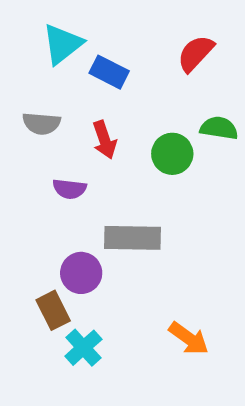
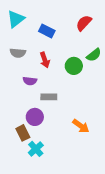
cyan triangle: (62, 44) -> (16, 19), moved
green semicircle: (219, 128) -> (94, 55), turned 133
gray rectangle: (133, 238) -> (49, 97), moved, size x0.7
orange arrow: (189, 338) -> (81, 126), moved

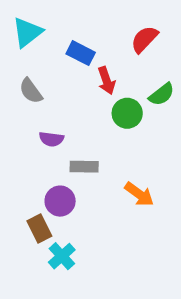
gray semicircle: (18, 53) -> (31, 91), turned 49
red arrow: (45, 60) -> (107, 81), moved
orange arrow: (81, 126) -> (139, 194), moved

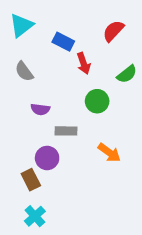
green circle: (127, 113) -> (97, 101), moved
cyan cross: (62, 256) -> (35, 216), moved

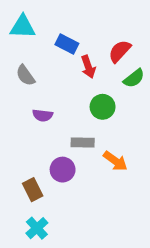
cyan triangle: (21, 25) -> (23, 27), turned 40
red semicircle: (113, 31) -> (120, 51), moved
gray rectangle: (66, 131) -> (83, 142), moved
purple circle: (47, 158) -> (63, 170), moved

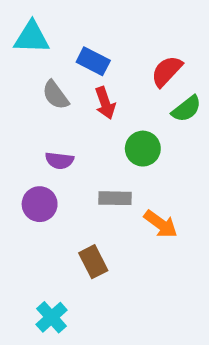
red arrow: (88, 67) -> (105, 103), moved
gray semicircle: (25, 75) -> (55, 95), moved
purple circle: (63, 170) -> (40, 204), moved
brown rectangle: (33, 190) -> (93, 262), moved

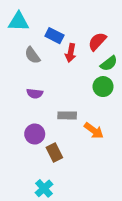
red arrow: (105, 103) -> (71, 53), moved, turned 30
green circle: (143, 149) -> (103, 87), moved
purple circle: (40, 204) -> (35, 134), moved
cyan cross: (52, 317) -> (44, 188), moved

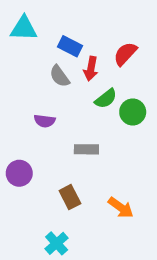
gray semicircle: (32, 55) -> (60, 76), moved
green semicircle: (109, 63) -> (106, 99), moved
orange arrow: (94, 131) -> (121, 208), moved
purple circle: (35, 134) -> (19, 173), moved

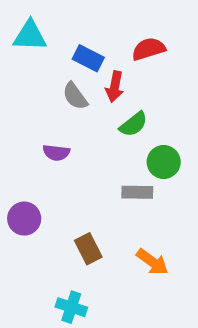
red semicircle: (125, 54) -> (149, 49), moved, turned 30
green circle: (133, 112) -> (164, 162), moved
gray rectangle: (86, 149) -> (137, 192), moved
cyan cross: (57, 243) -> (71, 307), turned -30

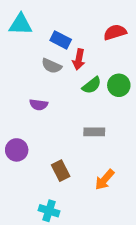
red semicircle: (149, 49) -> (115, 32), moved
gray semicircle: (75, 96) -> (52, 66), turned -30
green circle: (164, 162) -> (119, 85), moved
orange arrow: (152, 262) -> (105, 180), turned 95

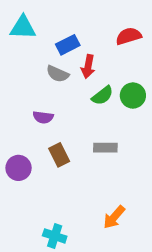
blue rectangle: (61, 40) -> (68, 45), turned -54
brown rectangle: (61, 171) -> (59, 155), moved
orange arrow: (105, 180) -> (114, 217), moved

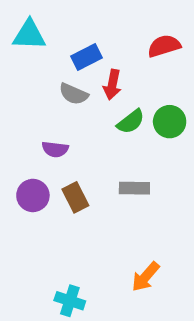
purple circle: (19, 168) -> (33, 195), moved

